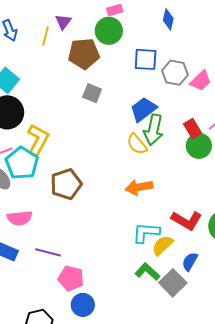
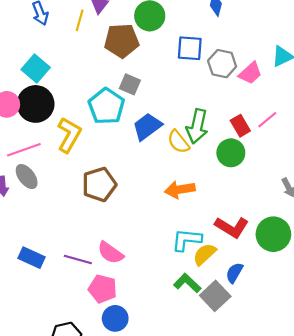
blue trapezoid: (143, 109) -> (147, 127), moved
green circle: (199, 146) -> (231, 153), moved
cyan pentagon: (22, 163) -> (106, 106), moved
pink semicircle: (20, 218) -> (110, 253), moved, turned 40

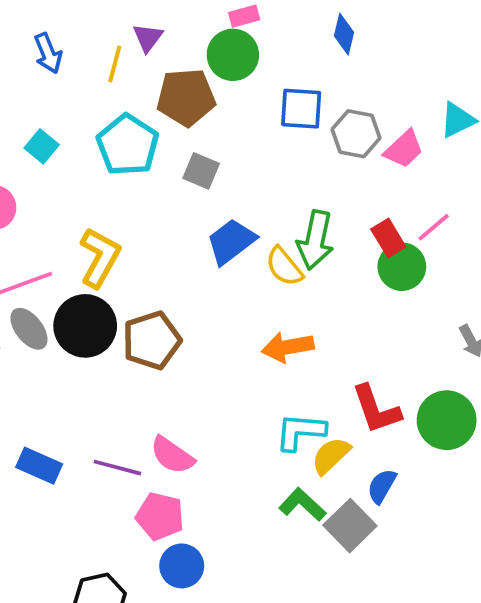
cyan square: (36, 69) -> (42, 146), size x0.7
black circle: (36, 104) -> (85, 326), moved
cyan pentagon: (106, 106) -> (128, 145), moved
green circle: (231, 153) -> (402, 267), moved
red L-shape: (232, 227) -> (376, 409), turned 40

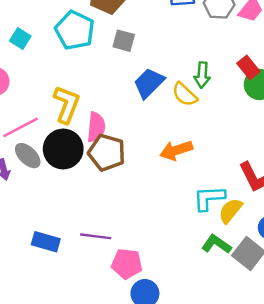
green arrow: (315, 240) -> (202, 75), size x0.7
brown pentagon: (152, 340) -> (107, 153), turned -30
orange arrow: (288, 347) -> (176, 150), moved
pink semicircle: (172, 455) -> (96, 127), moved, turned -112

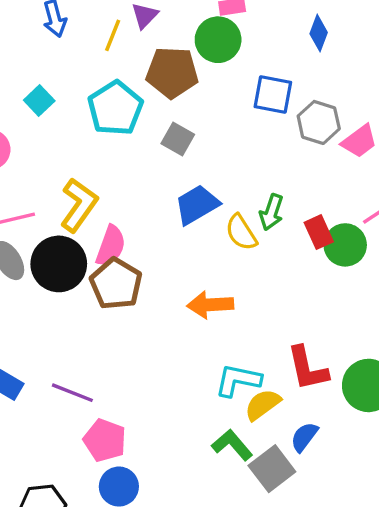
red rectangle: (248, 67) -> (319, 232), moved

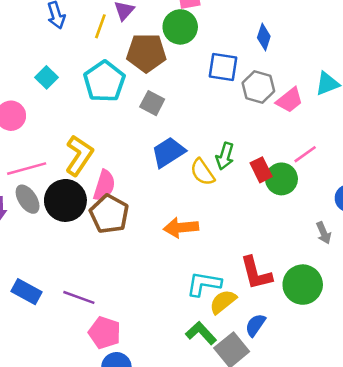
blue diamond: (319, 33) -> (264, 37), moved

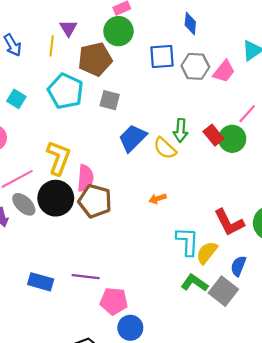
orange arrow: (181, 228) -> (158, 199), size x0.6
cyan L-shape: (204, 284) -> (187, 241), turned 96

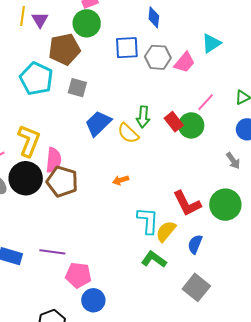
yellow line: (52, 46) -> (23, 16), moved
gray square: (223, 291) -> (196, 287), moved

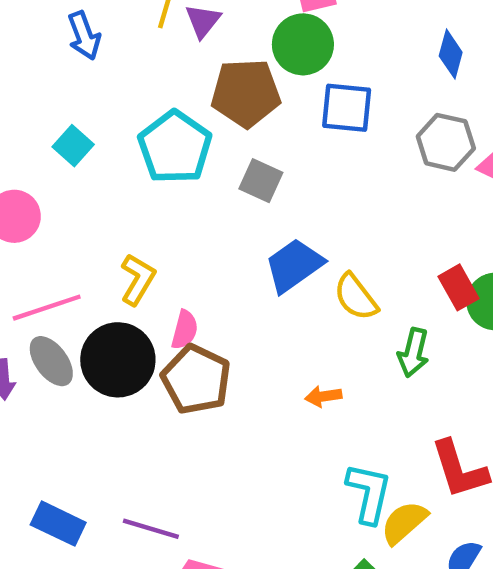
blue square: (127, 48) -> (347, 108), moved
green arrow: (143, 117) -> (413, 353), moved
yellow L-shape: (29, 141) -> (138, 279), size x0.7
pink semicircle: (54, 160) -> (185, 330), size x0.7

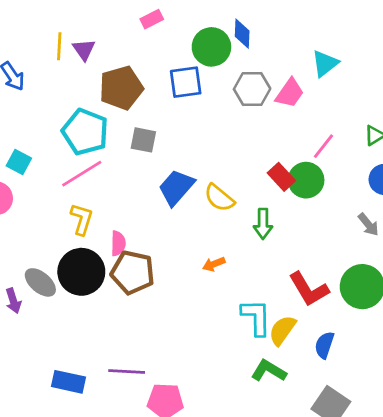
green circle: (303, 44) -> (211, 47), moved
cyan square: (73, 146) -> (19, 162), moved
pink line: (47, 308) -> (82, 174), moved

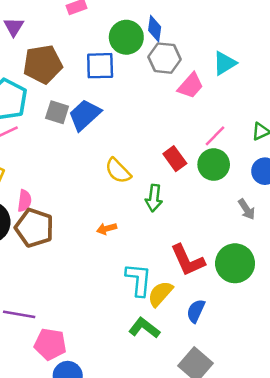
gray hexagon: (252, 89) -> (165, 58), moved
green circle: (306, 180) -> (214, 165), moved
blue trapezoid: (176, 187) -> (85, 115), moved

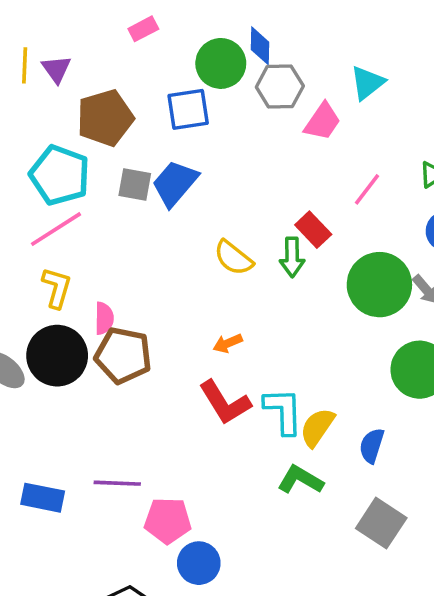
green circle: (214, 165) -> (379, 285), moved, size x1.4
green arrow: (154, 198) -> (292, 257), moved
red L-shape: (188, 260) -> (225, 403), moved

